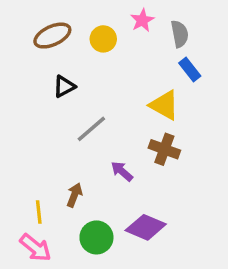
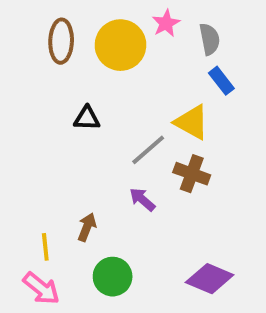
brown ellipse: (52, 36) -> (61, 41), turned -63
yellow circle: (103, 39) -> (120, 45), size x1.6
black triangle: (64, 86) -> (87, 118), moved, turned 30
gray line: (91, 129) -> (148, 150), moved
purple diamond: (146, 227) -> (210, 279), moved

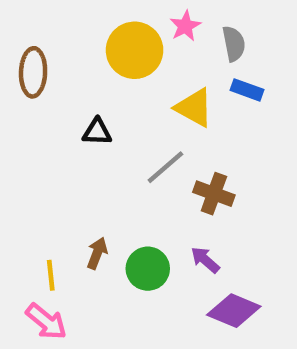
brown ellipse: (61, 41) -> (33, 72), moved
blue rectangle: (221, 81) -> (247, 90), turned -32
yellow triangle: (192, 122) -> (194, 108), moved
purple arrow: (142, 199) -> (205, 260), moved
green circle: (113, 277) -> (148, 269), moved

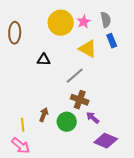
pink star: (185, 26) -> (84, 22), moved
blue rectangle: (247, 90) -> (112, 41), turned 48
brown cross: (214, 194) -> (80, 100), moved

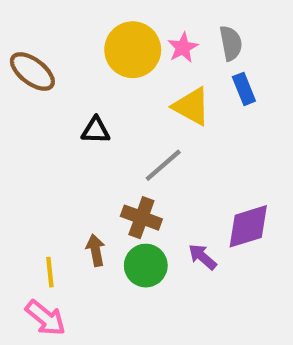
brown ellipse: (15, 33) -> (32, 72), turned -55
brown cross: (80, 100) -> (141, 218), moved
brown arrow: (44, 115) -> (96, 250), turned -32
purple diamond: (106, 141) -> (248, 226), moved, turned -40

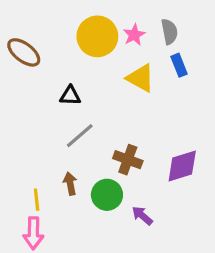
gray line: (163, 165) -> (80, 136), moved
brown cross: (141, 218) -> (128, 160), moved
purple arrow: (202, 257) -> (142, 216), moved
pink arrow: (45, 318) -> (33, 233), turned 52

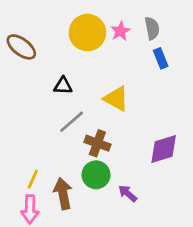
yellow triangle: (141, 78) -> (116, 99), moved
brown cross: (128, 160) -> (97, 143), moved
brown arrow: (70, 184) -> (63, 194), moved, size x1.5
yellow line: (37, 200) -> (33, 179), turned 30

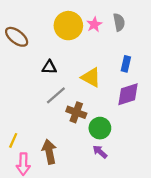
blue rectangle: (161, 58) -> (126, 64), moved, turned 35
purple diamond: (164, 149) -> (128, 94), moved
green circle: (96, 175) -> (100, 128), moved
yellow line: (33, 179) -> (13, 140), moved

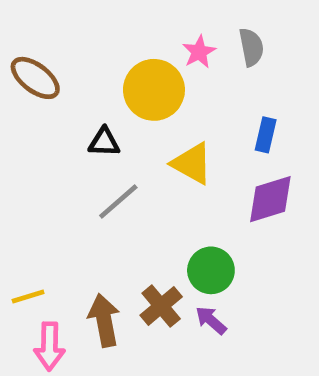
yellow circle: (68, 26) -> (154, 90), moved
brown cross: (76, 112) -> (161, 306), moved, turned 30
yellow line: (13, 140) -> (28, 296), turned 49

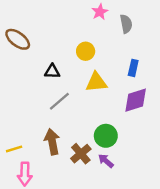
pink star: (199, 52) -> (100, 12), moved
yellow circle: (154, 90) -> (86, 51), moved, size x0.6
yellow triangle: (192, 163) -> (96, 82), turned -35
brown arrow: (104, 320) -> (52, 142), moved

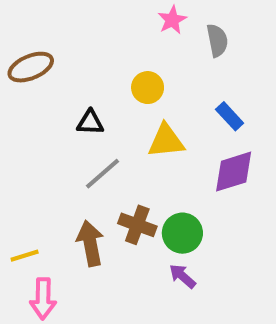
brown ellipse: (18, 39) -> (31, 67), turned -60
blue rectangle: (133, 68) -> (230, 116), turned -56
brown cross: (81, 154) -> (137, 225), moved, turned -30

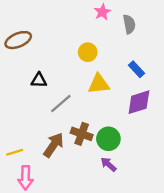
black triangle: (90, 122) -> (39, 80), moved
brown arrow: (90, 243) -> (54, 145), turned 45

